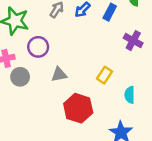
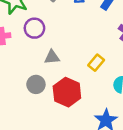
gray circle: (20, 77) -> (36, 84), moved

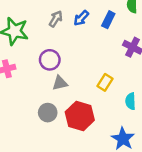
purple circle: (34, 28) -> (50, 60), moved

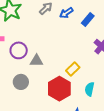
purple circle: (50, 60) -> (19, 50), moved
red hexagon: (80, 116) -> (59, 89), moved

